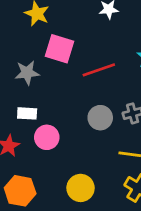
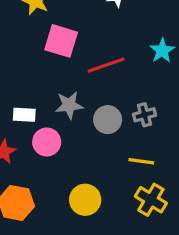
gray star: (27, 73) -> (69, 105), moved

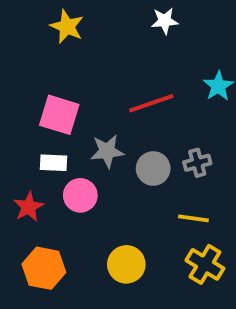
pink square: (61, 41) -> (59, 115), moved

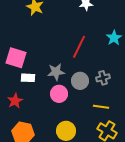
red line: (151, 103) -> (79, 47), turned -45
pink square: (59, 115) -> (16, 58), moved
pink circle: (80, 195) -> (59, 94), moved

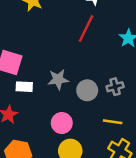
red line: (79, 47) -> (86, 29), moved
pink circle: (59, 94) -> (62, 123), moved

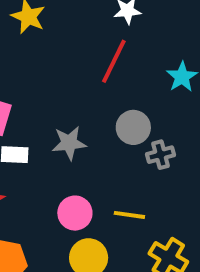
gray circle: (87, 90) -> (133, 127), moved
yellow line: (113, 122) -> (129, 215), moved

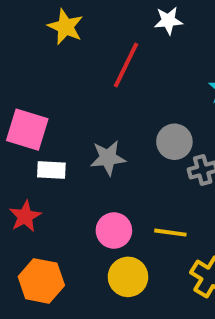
red line: (114, 61) -> (126, 65), moved

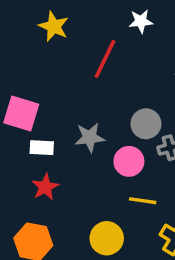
red star: (25, 216) -> (45, 187), moved
pink circle: (114, 230) -> (129, 161), moved

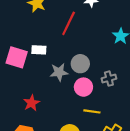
gray circle: (146, 124) -> (80, 64), moved
white rectangle: (42, 148) -> (39, 50), moved

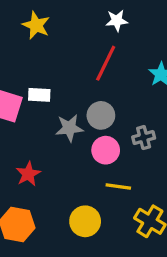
red line: (69, 23) -> (106, 63), moved

